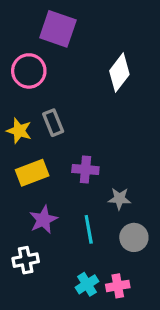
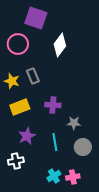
white diamond: (119, 73) -> (60, 45), moved

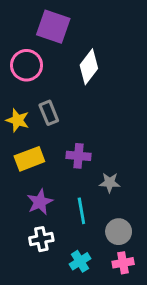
gray circle: (83, 147) -> (119, 232), moved
white cross: (16, 161) -> (41, 239), moved
pink cross: (73, 177) -> (123, 263), moved

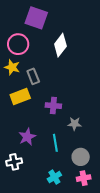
yellow star: (18, 120) -> (12, 67), moved
yellow rectangle: (29, 159) -> (20, 96), moved
white cross: (41, 239) -> (14, 162), moved

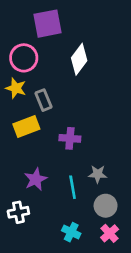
purple square: (36, 18) -> (47, 24), turned -30
gray star: (75, 124) -> (98, 174), moved
cyan cross: (54, 177) -> (71, 232), turned -32
pink cross: (84, 178) -> (110, 233), turned -32

